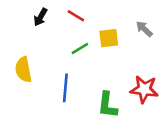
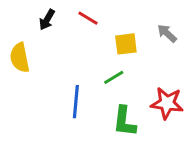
green line: (80, 49) -> (114, 77), moved
yellow semicircle: (23, 70) -> (20, 58), moved

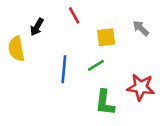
red line: (88, 18) -> (74, 15), turned 30
black arrow: (47, 20) -> (37, 27), moved
blue line: (76, 102) -> (64, 69), moved

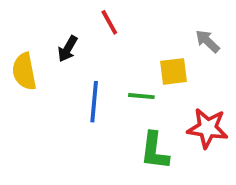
black arrow: (37, 27) -> (68, 49), moved
yellow square: (106, 37) -> (174, 71), moved
green line: (96, 65) -> (141, 96), turned 36

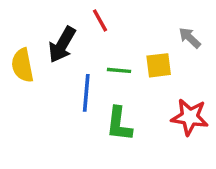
black arrow: (68, 49) -> (62, 45), size x1.5
green line: (141, 96) -> (119, 70), moved
green L-shape: (155, 151) -> (119, 124), moved

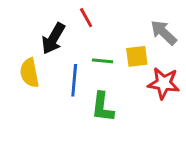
gray arrow: (190, 38) -> (164, 33), size x1.4
yellow semicircle: (22, 65) -> (29, 73), moved
red star: (190, 117) -> (164, 83), moved

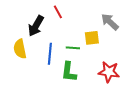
green line: (103, 61) -> (73, 48), moved
red star: (164, 83) -> (109, 72), moved

